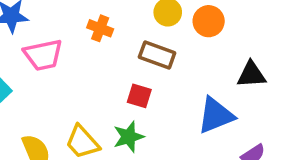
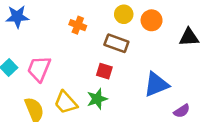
pink trapezoid: (43, 55) -> (39, 69), moved, turned 124
black triangle: (251, 75) -> (189, 37), moved

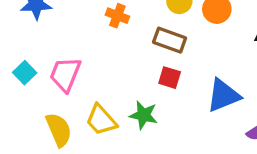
red square: (104, 71) -> (170, 78), moved
green star: (97, 99) -> (143, 115), turned 30

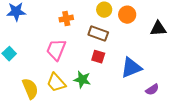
orange cross: (117, 16) -> (66, 19), turned -32
pink trapezoid: (65, 74) -> (56, 50), moved

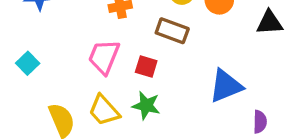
red square: (98, 57) -> (146, 66), moved
purple semicircle: (152, 90) -> (260, 122), turned -56

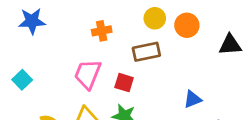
brown rectangle: (172, 31) -> (146, 52), turned -32
blue triangle: (226, 86) -> (192, 99), size x0.6

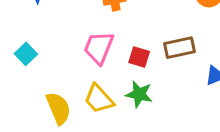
brown rectangle: (146, 52) -> (179, 48), moved

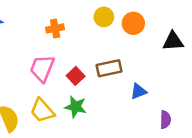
red square: (139, 57) -> (76, 76), turned 30

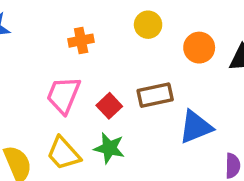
orange circle: (133, 23) -> (199, 48), moved
blue triangle: (138, 91) -> (196, 127), size x1.5

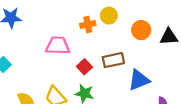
orange cross: (81, 41) -> (88, 24), moved
pink trapezoid: (63, 95) -> (58, 46), moved, turned 70

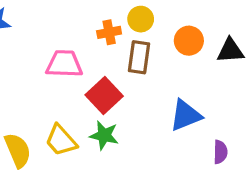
brown rectangle: (113, 60) -> (139, 57), moved, turned -70
red square: (84, 67) -> (104, 95), size x1.5

